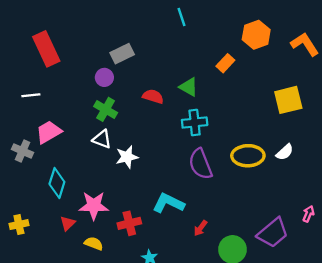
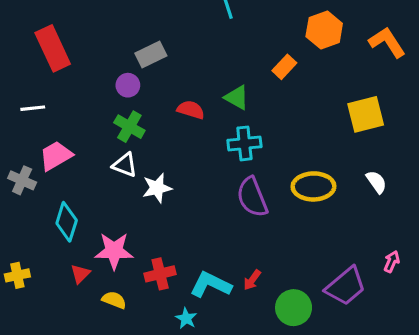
white semicircle: (285, 152) -> (376, 182), moved, turned -84
cyan L-shape: (168, 203) -> (211, 285), moved

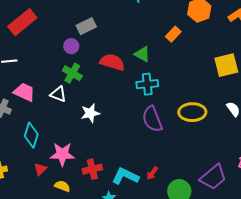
red rectangle: (53, 48) -> (22, 22), turned 76
red semicircle: (191, 110) -> (112, 62), size x1.4
pink trapezoid: (56, 156) -> (24, 92), turned 55
white triangle: (125, 165) -> (58, 94), moved

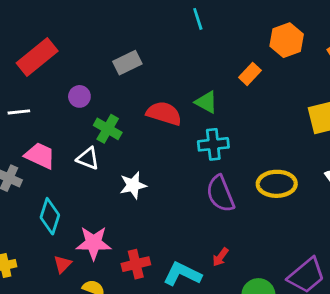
purple circle: (71, 46) -> (79, 96), moved
red arrow: (152, 173) -> (220, 257), moved

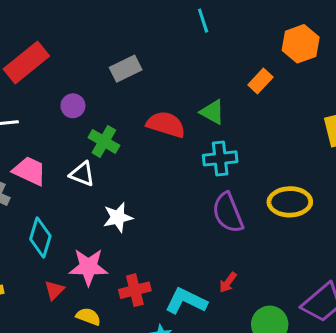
white star: (133, 185) -> (118, 217), moved

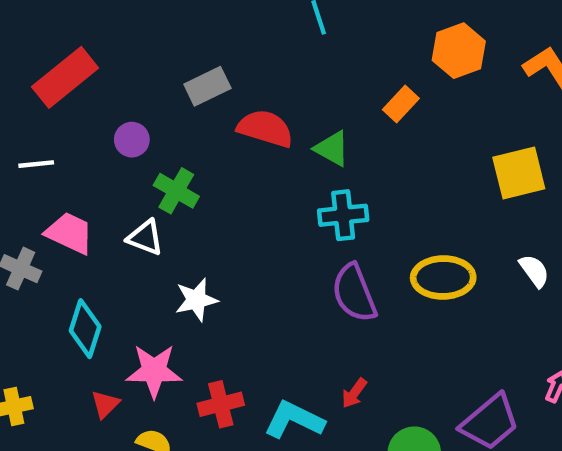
red semicircle: (166, 124) -> (265, 128), moved

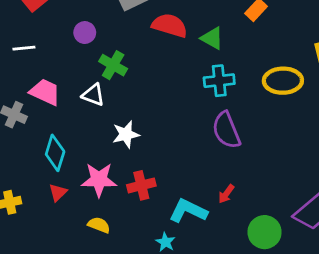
yellow ellipse: (443, 277) -> (283, 81), moved
red triangle: (105, 404) -> (58, 192), moved
red cross: (221, 404) -> (141, 185), moved

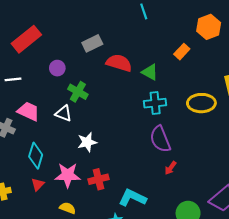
red arrow: (226, 194) -> (171, 168), moved

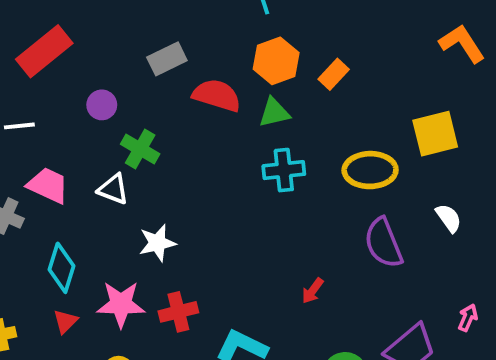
orange hexagon: (209, 27) -> (276, 61), moved
green triangle: (150, 72) -> (274, 113), turned -42
purple semicircle: (160, 139) -> (383, 243), moved

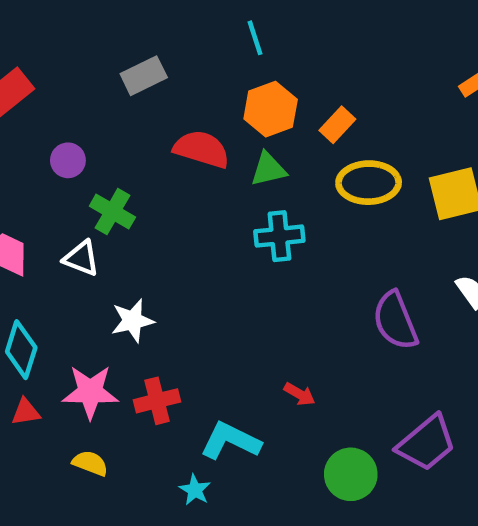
gray rectangle: (167, 59) -> (144, 76), moved
yellow ellipse: (370, 170) -> (369, 183), moved
red arrow: (313, 291) -> (300, 394), moved, turned -96
red triangle: (65, 321) -> (26, 412), turned 36

